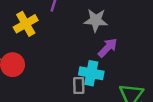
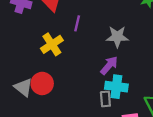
purple arrow: (108, 48) -> (109, 65), moved

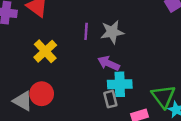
purple line: (77, 23) -> (86, 31), moved
purple arrow: (109, 65) -> (109, 63), turned -96

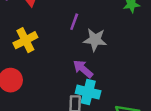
purple line: (86, 31) -> (74, 22), moved

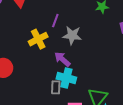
yellow cross: (25, 40) -> (38, 39), moved

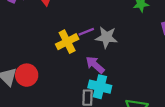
purple line: (55, 21) -> (86, 32), moved, turned 48

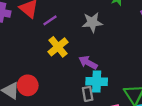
purple line: (86, 32) -> (50, 20), moved
gray star: (106, 37) -> (92, 22), moved

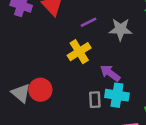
purple line: (50, 20) -> (88, 22), moved
gray rectangle: (88, 94) -> (95, 100), moved

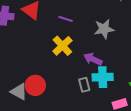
purple line: (88, 22) -> (66, 19), turned 56
gray star: (120, 29) -> (104, 29), moved

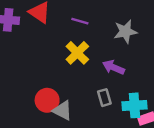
cyan cross: (103, 77) -> (134, 105), moved
gray triangle: (19, 92) -> (62, 110), moved

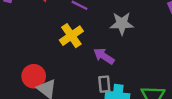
gray rectangle: (104, 98) -> (104, 84), moved

